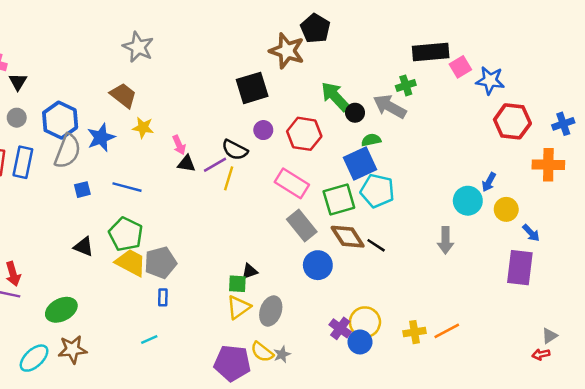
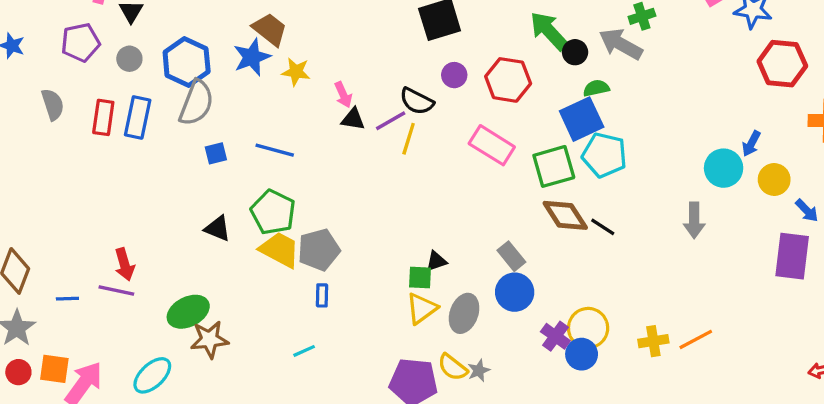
blue star: (101, 137) -> (252, 57), moved
gray rectangle: (302, 225) -> (511, 256), moved, size x0.7
blue circle: (318, 265) -> (515, 292), moved
brown star: (72, 349) -> (209, 339), moved

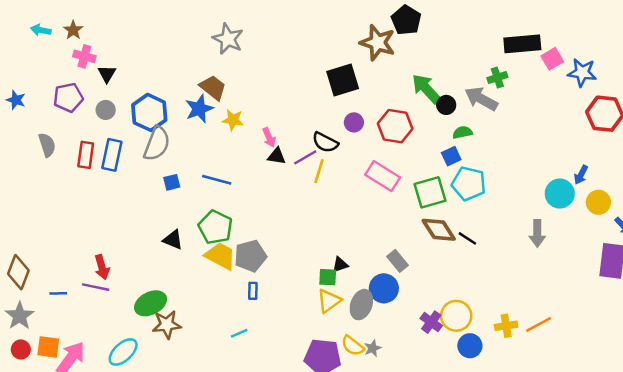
blue square: (582, 119) -> (451, 156), size x0.6
blue circle: (515, 292) -> (384, 288), moved
blue circle: (582, 354) -> (470, 346), moved

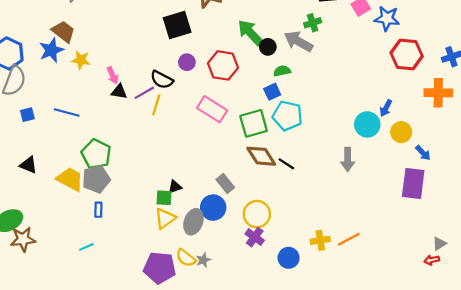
green pentagon: (215, 227) -> (96, 154), moved
yellow circle: (456, 316) -> (257, 214), moved

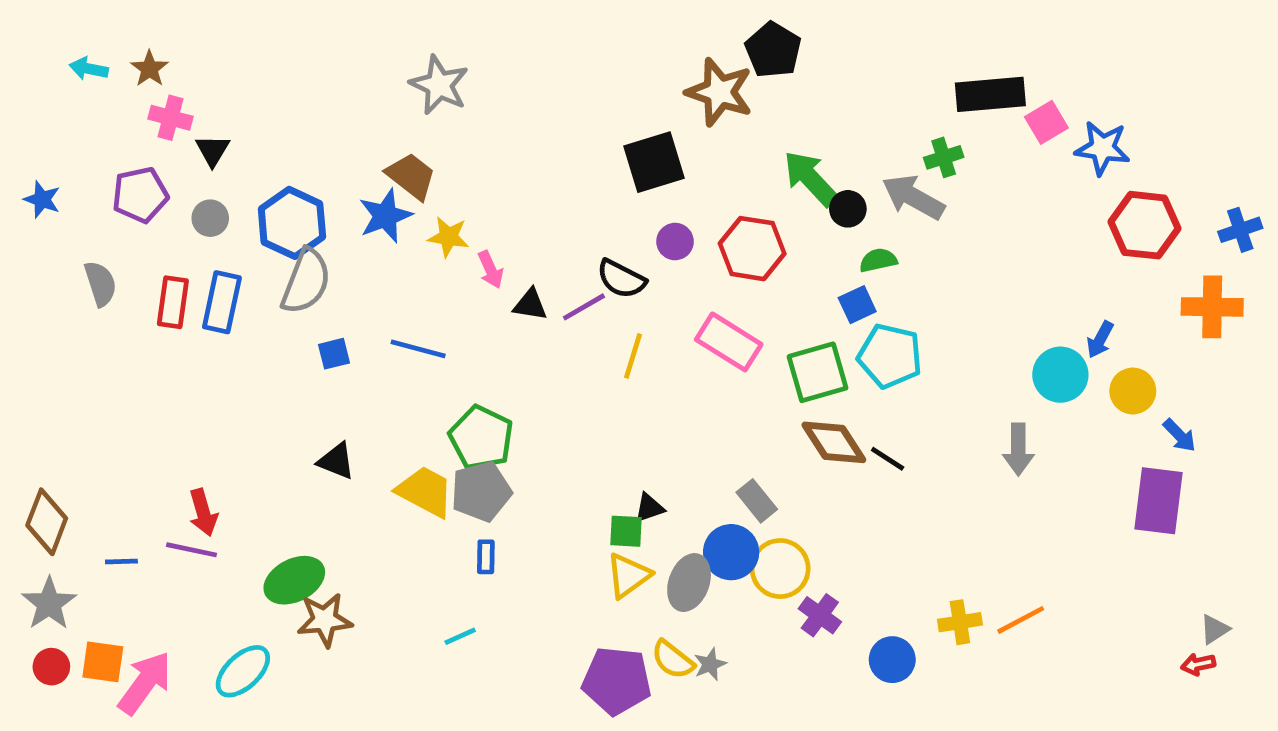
pink arrow: (113, 75) -> (490, 270), moved
yellow line: (156, 105) -> (633, 356), moved
yellow circle: (257, 214) -> (780, 569), moved

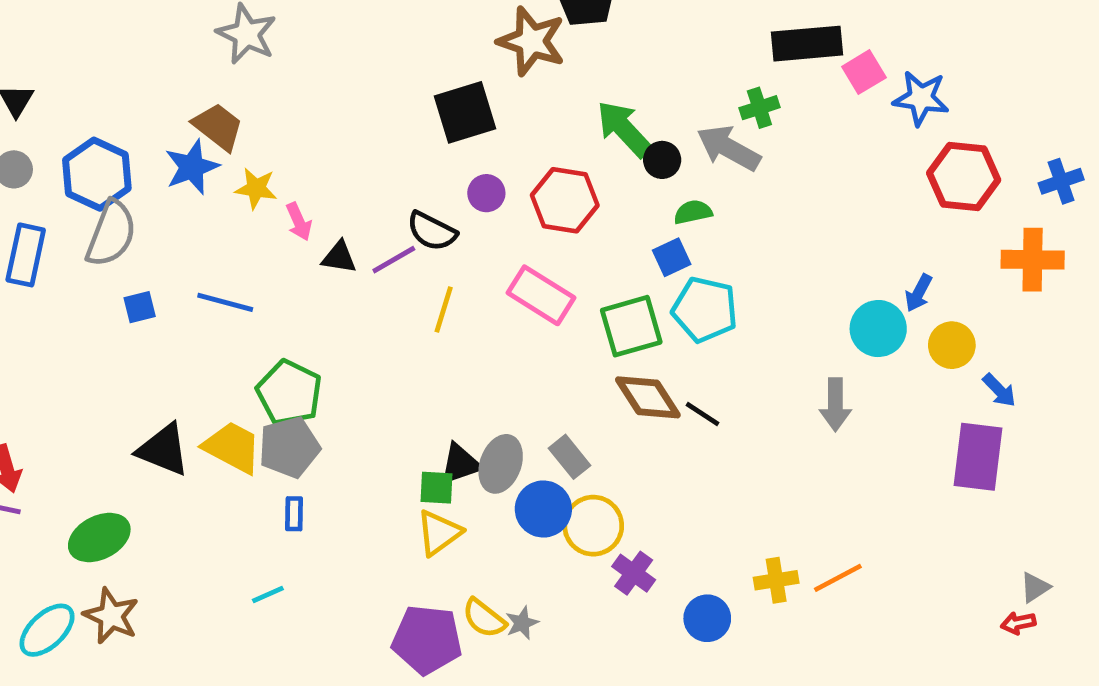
black triangle: (336, 461) -> (163, 450), moved, size x1.4
black triangle: (649, 508) -> (460, 464), size x1.4
gray ellipse: (689, 583) -> (501, 464), moved
brown star: (325, 620) -> (111, 616), moved, turned 30

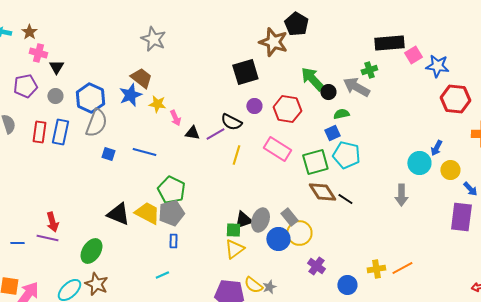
blue square: (140, 307) -> (108, 154), turned 32
yellow circle: (593, 526) -> (299, 233), moved
green ellipse: (99, 537) -> (91, 251), turned -30

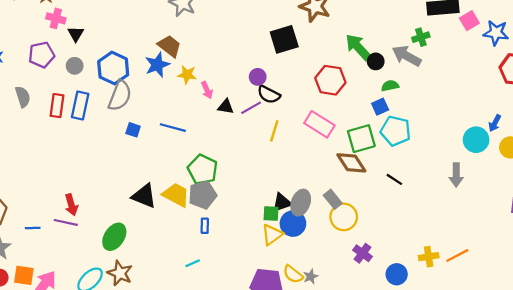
purple circle: (254, 106) -> (258, 77), moved
brown diamond: (322, 192) -> (351, 163), moved
blue circle: (278, 239) -> (293, 224), moved

